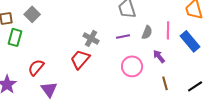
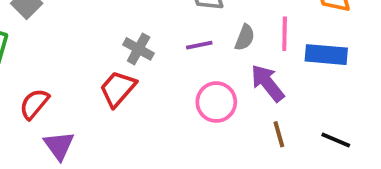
blue rectangle: (190, 41) -> (326, 55), turned -45
purple arrow: (159, 56) -> (268, 83), size x1.5
black line: (195, 86) -> (336, 140), turned 56

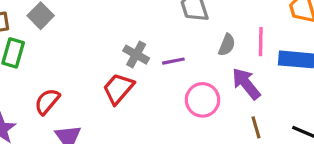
purple line: (199, 45) -> (173, 61), moved

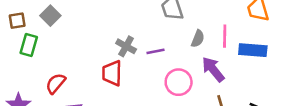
red trapezoid: (118, 89) -> (112, 73), turned -40

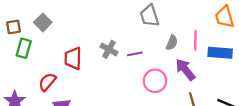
red trapezoid: (112, 73) -> (73, 58), moved

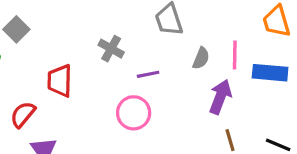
gray cross: (109, 49) -> (111, 49), moved
purple arrow: (185, 70) -> (220, 97), turned 60
pink circle: (155, 81) -> (134, 113), moved

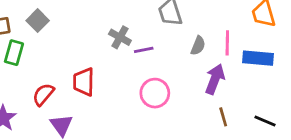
purple line: (148, 74) -> (144, 50), moved
red trapezoid: (60, 81) -> (84, 82), moved
pink circle: (134, 113) -> (155, 93), moved

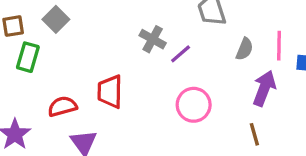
purple line: (144, 50) -> (181, 54), turned -30
red semicircle: (43, 94) -> (62, 106), turned 35
brown line: (223, 117) -> (254, 134), moved

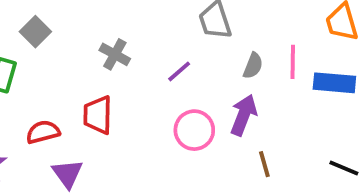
gray cross: (153, 39) -> (115, 54), moved
purple arrow: (264, 88) -> (244, 115), moved

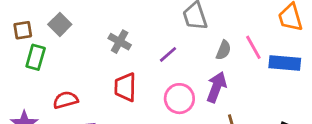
pink line: (293, 62) -> (253, 47), turned -30
red trapezoid: (98, 115) -> (125, 87), moved

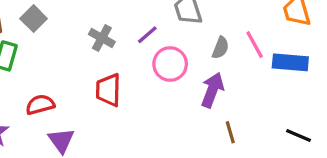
purple line: (168, 54) -> (147, 35), moved
pink circle: (179, 99) -> (170, 64), moved

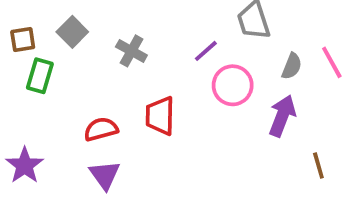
gray cross: (102, 38) -> (131, 51), moved
red semicircle: (40, 105) -> (101, 129), moved
brown line: (230, 132) -> (318, 165), moved

